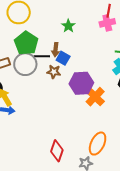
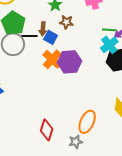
brown star: (54, 72) -> (66, 22), moved
orange cross: (95, 97) -> (52, 59), moved

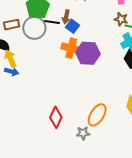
brown star: (66, 22) -> (121, 19), moved
orange cross: (52, 59) -> (71, 48), turned -36

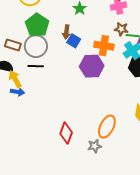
black line: (52, 22) -> (36, 66), moved
brown rectangle: (12, 25) -> (13, 45), turned 35
orange cross: (71, 48) -> (104, 46), moved

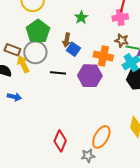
black line: (36, 66) -> (58, 73), moved
yellow arrow: (15, 79) -> (23, 64), moved

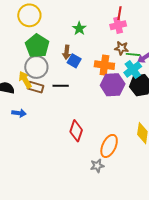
brown rectangle: (12, 50) -> (36, 87), moved
purple hexagon: (90, 76) -> (113, 85), moved
red diamond: (60, 141) -> (76, 131), moved

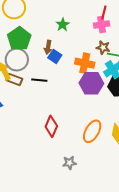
orange ellipse: (109, 146) -> (92, 131), moved

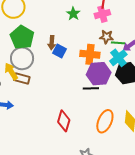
green star: (63, 25) -> (73, 14), moved
black line: (39, 80) -> (91, 88), moved

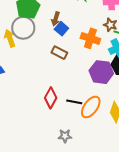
purple hexagon: (99, 74) -> (101, 72), moved
brown rectangle: (22, 78) -> (59, 53), moved
black line: (91, 88) -> (74, 102), moved

